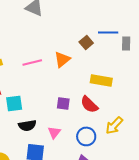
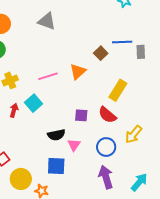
yellow rectangle: (101, 80) -> (118, 90), turned -65
cyan square: (14, 103) -> (33, 103), moved, turned -30
black semicircle: (27, 125) -> (56, 135), moved

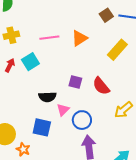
brown square: (101, 53) -> (106, 15), moved
yellow rectangle: (118, 90) -> (117, 50), moved
blue circle: (106, 147) -> (82, 120), moved

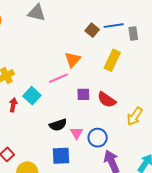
pink line: (49, 38) -> (58, 78), moved
purple square: (75, 82) -> (83, 94), moved

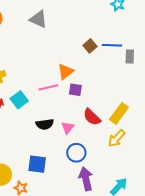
yellow rectangle: (112, 60) -> (119, 113), moved
purple square: (83, 94) -> (75, 90), moved
black semicircle: (58, 125) -> (45, 124), moved
pink triangle: (77, 133) -> (68, 128), moved

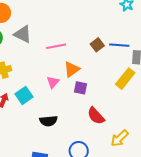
gray triangle: (38, 19) -> (23, 34), moved
pink line: (48, 87) -> (56, 46), moved
yellow rectangle: (119, 113) -> (125, 79), moved
pink triangle: (68, 128) -> (53, 82), moved

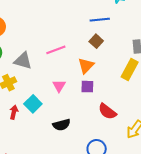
gray triangle: (23, 34) -> (23, 61), moved
blue line: (119, 45) -> (100, 20), moved
orange triangle: (72, 69) -> (86, 66), moved

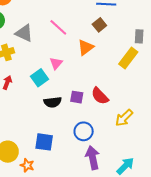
pink line: (56, 50) -> (58, 27), turned 54
purple square: (87, 87) -> (77, 97), moved
cyan square: (33, 104) -> (39, 78), moved

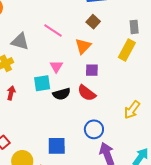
cyan square: (39, 78) -> (42, 83), turned 36
red semicircle: (100, 96) -> (87, 93), moved
purple square: (77, 97) -> (92, 70), moved
black semicircle: (53, 102) -> (62, 94), moved

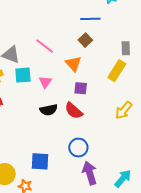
orange triangle: (83, 46) -> (73, 64), turned -30
cyan square: (42, 83) -> (23, 75), moved
yellow arrow: (132, 110) -> (124, 110), moved

